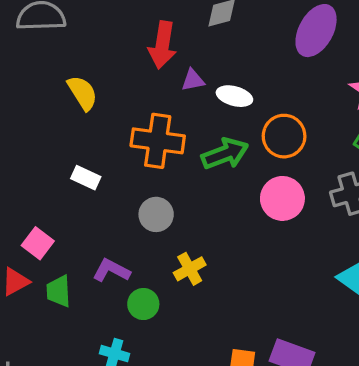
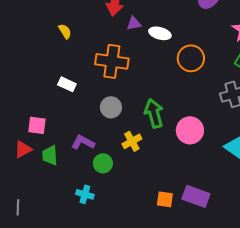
yellow semicircle: (83, 93) -> (65, 31), size x0.7
green arrow: (225, 154) -> (154, 113), moved, turned -84
pink circle: (282, 198) -> (190, 130), moved
pink square: (38, 243) -> (37, 125), turned -30

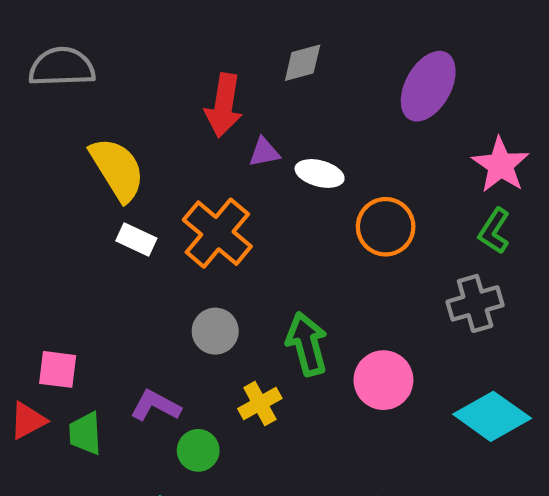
yellow semicircle: (65, 31) -> (117, 169), size x2.0
orange cross: (112, 61) -> (217, 233), turned 32
white rectangle: (67, 84) -> (136, 240), moved

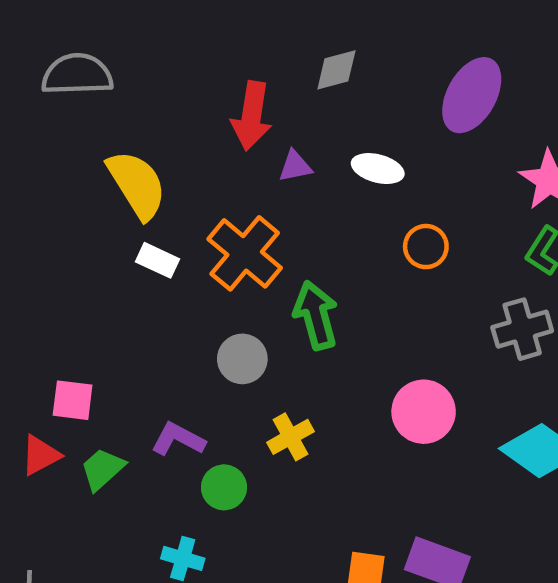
white ellipse: (320, 173) -> (378, 169), moved
orange circle: (386, 227) -> (426, 247), size x0.7
green arrow: (307, 344) -> (316, 315), moved
green trapezoid: (85, 433) -> (102, 469), turned 51

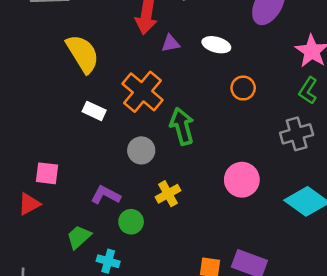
white rectangle: (157, 260) -> (94, 111), moved
green trapezoid: (102, 469) -> (79, 237), moved

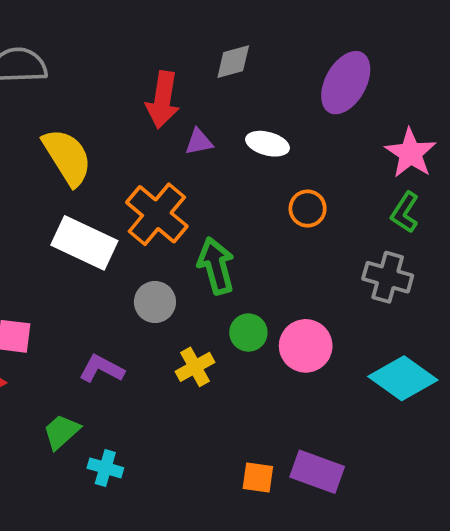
white rectangle: (94, 111) -> (84, 243), size x1.8
gray cross: (297, 134) -> (388, 277), turned 32
green circle: (131, 222) -> (248, 333), moved

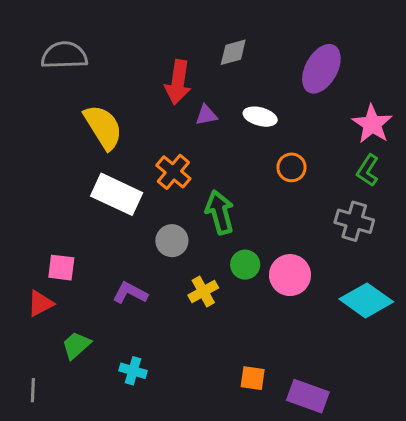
orange cross: (157, 214) -> (173, 172), size x0.7
green trapezoid: (61, 432) -> (76, 345), moved
purple rectangle: (317, 472) -> (308, 396), moved

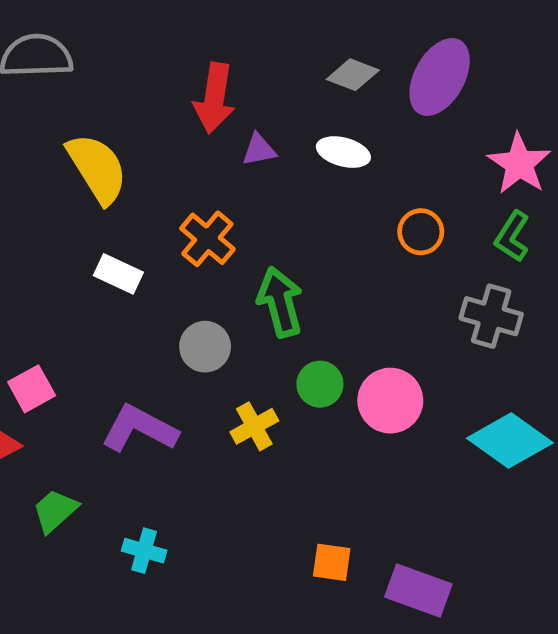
gray diamond: (233, 52) -> (353, 75), moved, turned 36
orange circle: (291, 167) -> (421, 232), moved
white rectangle: (117, 194) -> (118, 274), size x0.6
pink square: (61, 268) -> (32, 389), turned -36
purple L-shape: (130, 293) -> (139, 429), size x1.4

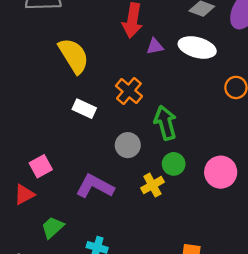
white ellipse: (343, 152) -> (197, 47), size x1.4
green circle: (320, 384) -> (174, 164), moved

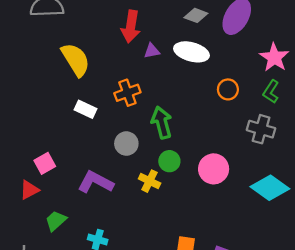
orange cross: (129, 91) -> (127, 93), turned 30
yellow cross: (152, 185) -> (150, 181), turned -35

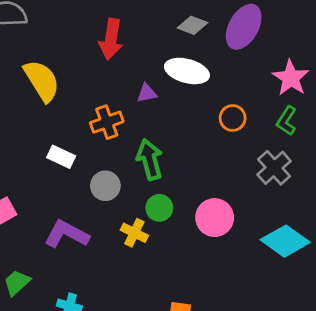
purple triangle: (152, 51) -> (147, 93), moved
white rectangle: (86, 109) -> (61, 157), moved
gray cross: (261, 129) -> (274, 168), turned 32

